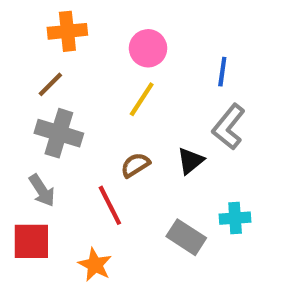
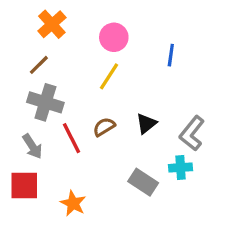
orange cross: (67, 31) -> (52, 24), turned -36
gray L-shape: (229, 127) -> (192, 133), moved
red line: (110, 205) -> (71, 138), moved

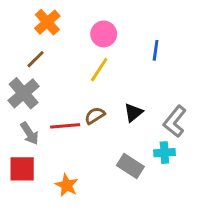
gray cross: (45, 102) -> (24, 93), moved, turned 32
red line: (71, 138) -> (65, 126), turned -68

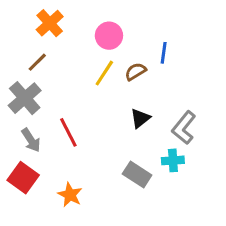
brown semicircle: (95, 116) -> (136, 72), moved
red line: (65, 126) -> (68, 132), turned 68
red square: (22, 169) -> (23, 178), turned 36

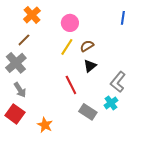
blue line: (164, 53) -> (123, 18), moved
black triangle: (140, 118) -> (90, 66), moved
red line: (68, 132) -> (71, 85), moved
cyan cross: (173, 160) -> (111, 103), turned -32

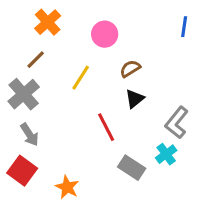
yellow line: (67, 47) -> (81, 78), moved

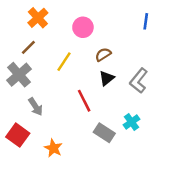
gray L-shape: (177, 123) -> (139, 81), moved
gray arrow: (30, 135) -> (36, 107), moved

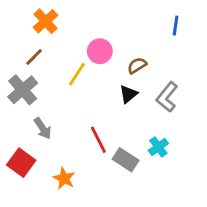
pink circle: (83, 27) -> (100, 51), moved
brown semicircle: (103, 55) -> (137, 66), moved
red line: (84, 101) -> (98, 140), moved

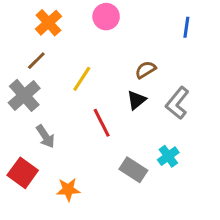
pink circle: (100, 51) -> (106, 17), moved
red line: (98, 140) -> (102, 123), moved
orange star: (64, 178) -> (68, 190), turned -30

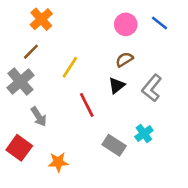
pink circle: (106, 17) -> (126, 24), moved
blue line: (186, 27) -> (160, 23), turned -60

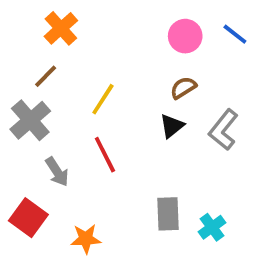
red line: (87, 105) -> (105, 155), moved
cyan cross: (144, 134) -> (212, 227), moved
gray rectangle: (114, 145) -> (168, 214), turned 55

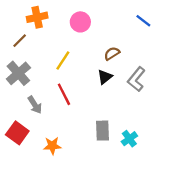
orange cross: (61, 28) -> (37, 17), turned 30
pink circle: (185, 36) -> (80, 22), moved
brown line: (46, 76) -> (20, 41), moved

